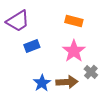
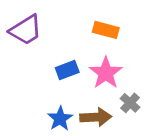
blue rectangle: (32, 46) -> (67, 70), moved

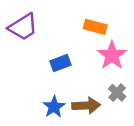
pink star: (106, 73) -> (112, 55), moved

